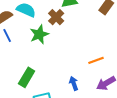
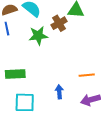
green rectangle: (27, 77) -> (15, 74), turned 42

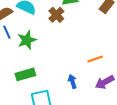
green star: (38, 36) -> (27, 40), moved

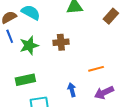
brown cross: (56, 15) -> (61, 42), moved, turned 35

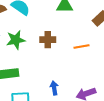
orange line: (96, 69) -> (81, 46), moved

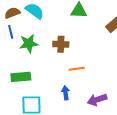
orange line: (81, 46) -> (77, 69), moved

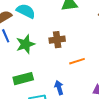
blue arrow: (66, 93) -> (59, 88), moved

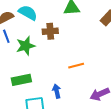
brown cross: (57, 40) -> (50, 31), moved

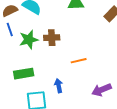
brown cross: (50, 31) -> (52, 38), moved

